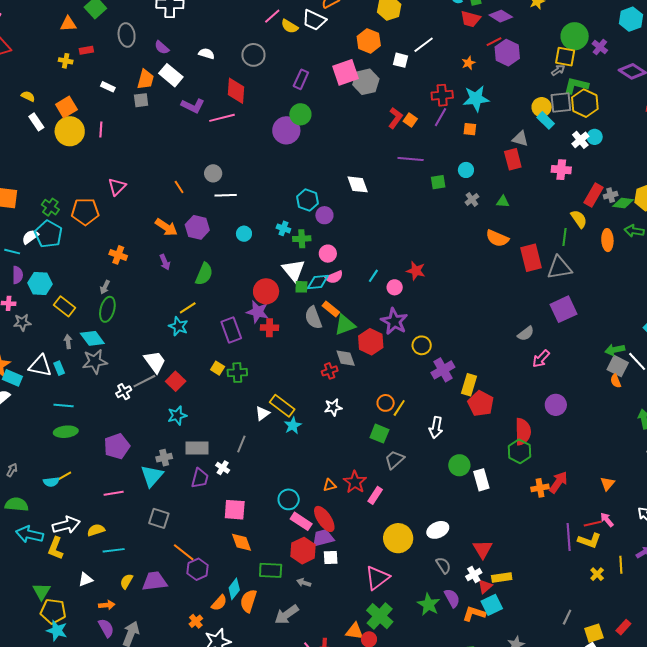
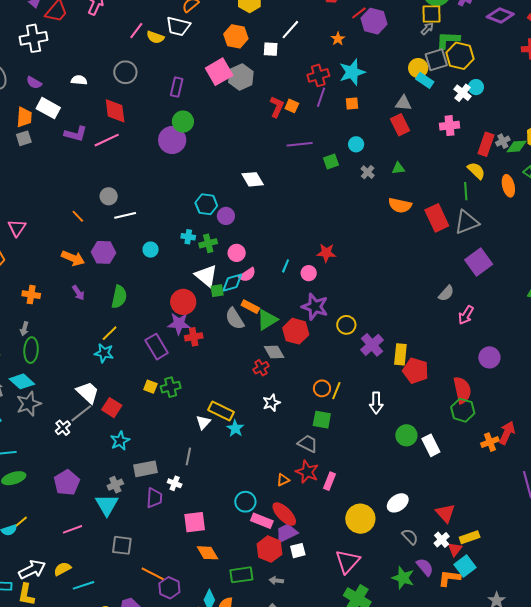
gray trapezoid: (395, 460) -> (308, 444), moved, turned 80

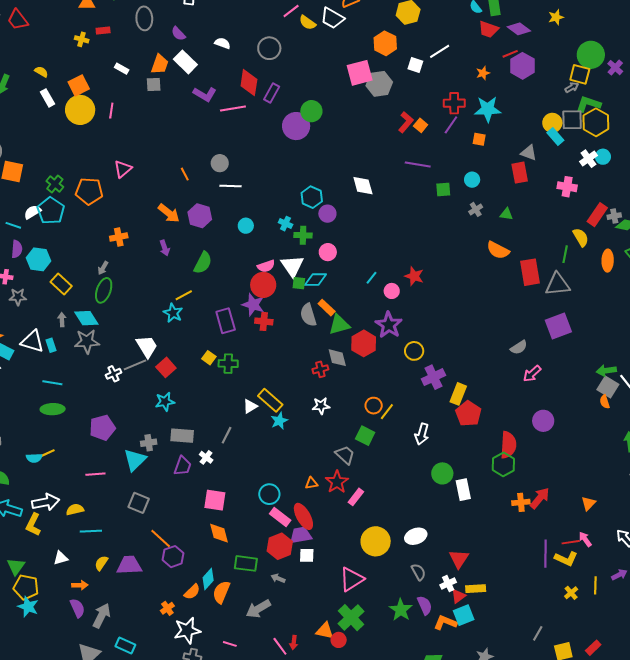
purple rectangle: (177, 87) -> (272, 93), moved
pink semicircle: (247, 275) -> (266, 266), moved
orange cross: (31, 295) -> (119, 237), turned -36

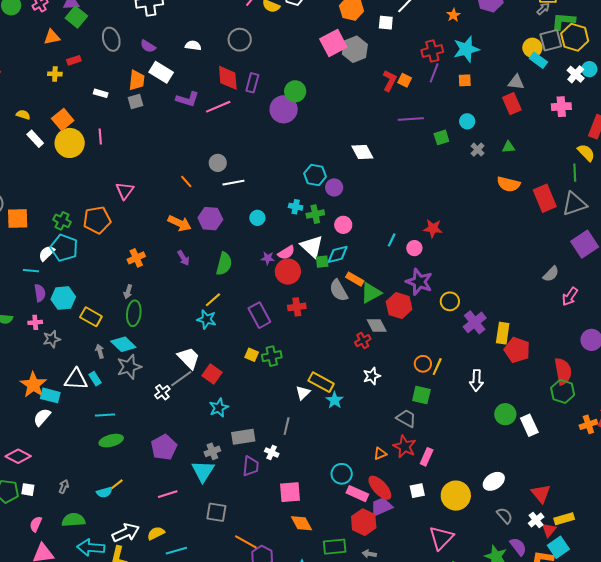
purple star: (253, 305) -> (268, 258), moved, size x0.6
white square: (307, 555) -> (417, 491), moved

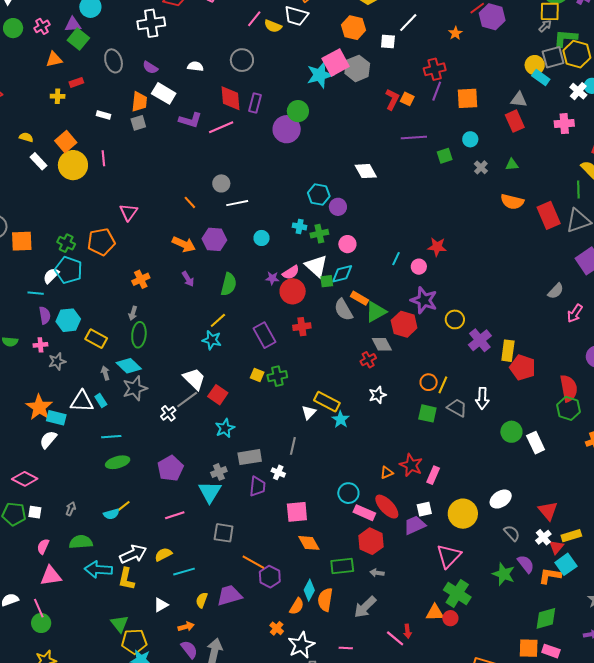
cyan star: (466, 49) -> (320, 75), moved
orange square: (465, 80) -> (467, 98), size x1.6
gray trapezoid: (406, 418) -> (457, 408), moved
purple trapezoid: (381, 507) -> (415, 525), moved

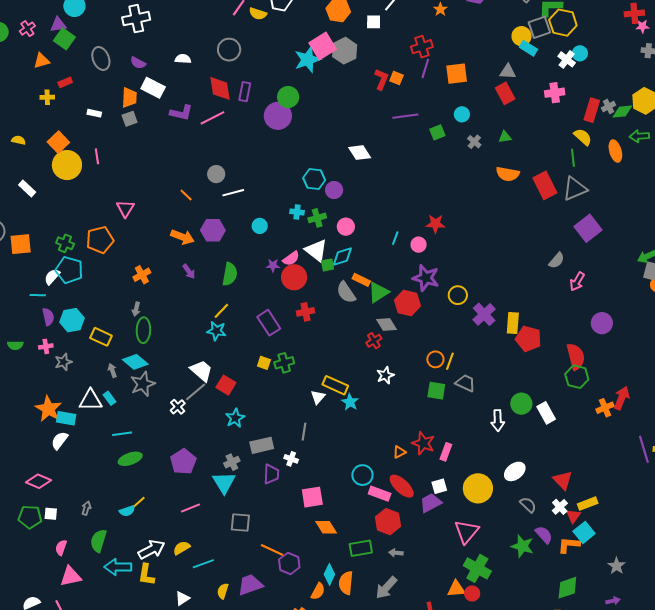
white rectangle: (38, 161) -> (27, 188), moved
white arrow: (482, 398) -> (498, 420), moved
green semicircle: (81, 542) -> (98, 541), turned -65

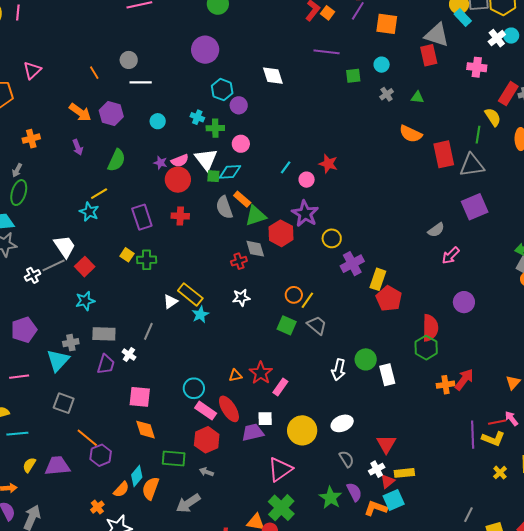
gray triangle: (508, 72) -> (437, 35), size x1.5
purple circle: (278, 116) -> (205, 50), moved

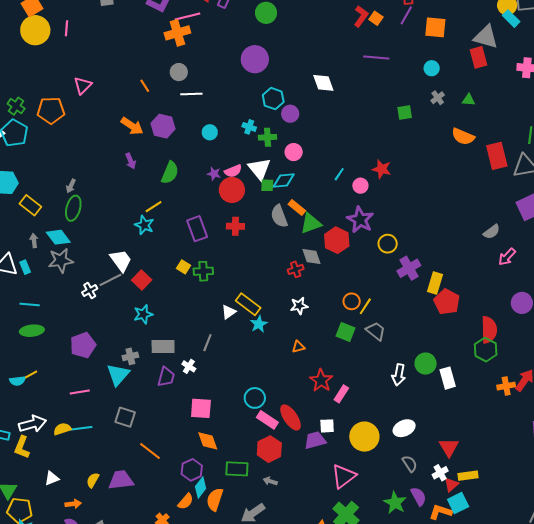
green square: (353, 76) -> (405, 112), moved
orange cross: (31, 139) -> (177, 33), moved, size x1.4
orange triangle: (235, 375) -> (298, 347), moved
cyan line: (17, 434) -> (81, 428), moved
purple hexagon: (101, 455) -> (192, 470), moved

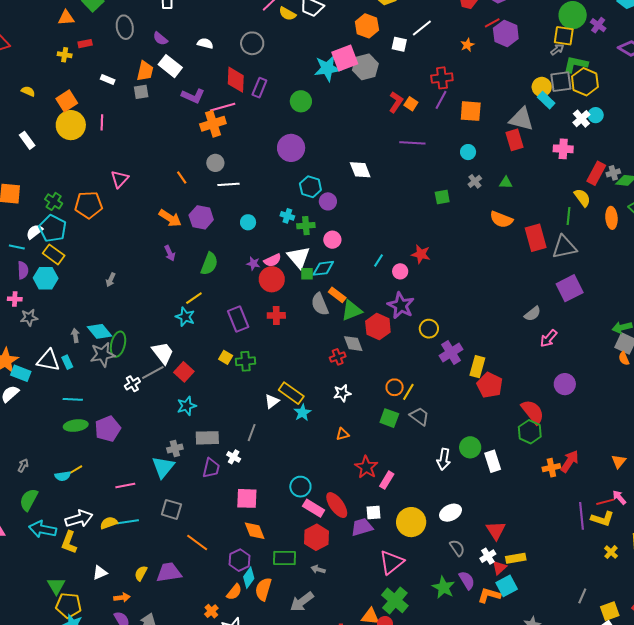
yellow rectangle: (30, 205) -> (54, 254), moved
green ellipse: (73, 208) -> (118, 344), moved
red semicircle: (489, 330) -> (533, 412), turned -36
purple pentagon: (83, 345) -> (108, 429), moved

